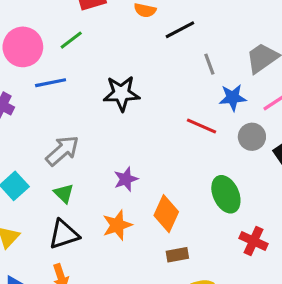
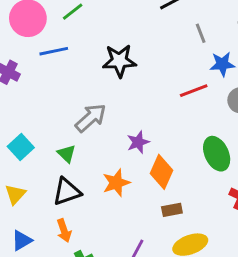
red line: (202, 126) -> (194, 91), turned -44
gray arrow: (62, 151) -> (91, 118), moved
purple star: (126, 179) -> (138, 142), moved

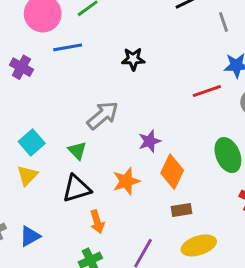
gray line: (201, 33) -> (223, 22), moved
black star: (119, 61) -> (133, 59), size x0.7
yellow triangle: (15, 194) -> (27, 176), moved
orange arrow: (64, 231) -> (97, 222), moved

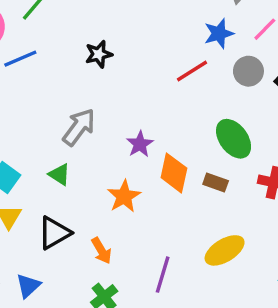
black triangle: (76, 189) -> (54, 233), moved
brown rectangle: (181, 210) -> (216, 183), moved, turned 42

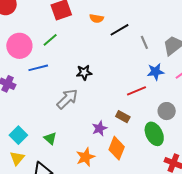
gray circle: (248, 71) -> (167, 111), moved
gray arrow: (79, 127) -> (67, 99), moved
brown rectangle: (216, 183) -> (123, 117), moved

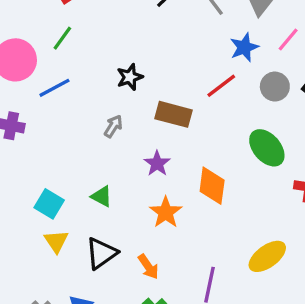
gray arrow: (67, 99) -> (113, 126), size x0.6
gray circle: (167, 111) -> (275, 87), moved
brown rectangle: (123, 117) -> (173, 114), moved, size x1.5
purple star: (99, 128) -> (157, 163), moved

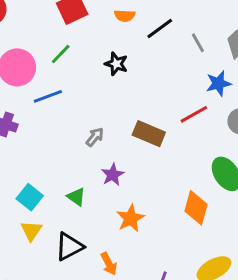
black star: (130, 77) -> (116, 64), moved, turned 30
purple star: (157, 163) -> (113, 175), moved
orange diamond: (212, 186) -> (196, 208), moved

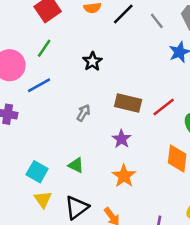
black star: (116, 64) -> (92, 61), moved, turned 30
red line: (194, 114) -> (164, 107), moved
purple star: (113, 175) -> (122, 139), moved

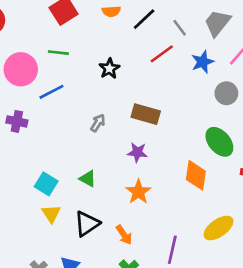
green line: (44, 48) -> (58, 53), turned 60
red line: (164, 107) -> (162, 54), moved
purple star: (122, 139) -> (137, 152), turned -30

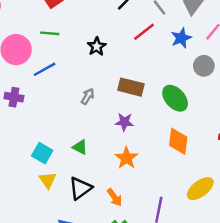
green ellipse: (219, 142) -> (175, 98), moved

